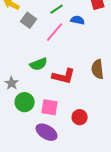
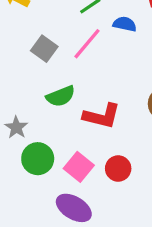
gray square: (29, 20) -> (44, 49), moved
pink square: (50, 107) -> (79, 167), turned 30
red circle: (80, 117) -> (118, 169), moved

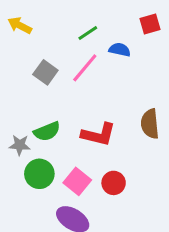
green semicircle: (61, 96) -> (47, 131), moved
gray star: (16, 127) -> (20, 145), turned -30

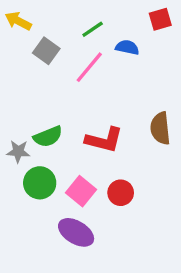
gray square: (45, 72) -> (46, 51), moved

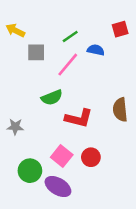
gray square: (46, 51) -> (36, 52), turned -36
green semicircle: (48, 137) -> (52, 97), moved
green circle: (40, 183) -> (30, 171), moved

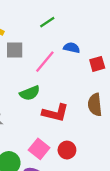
red square: (120, 29) -> (97, 64), moved
green line: (70, 36) -> (47, 22), moved

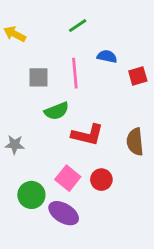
gray square: (15, 50) -> (38, 77), moved
pink line: (45, 62) -> (75, 73), turned -45
brown semicircle: (95, 105) -> (135, 142), moved

